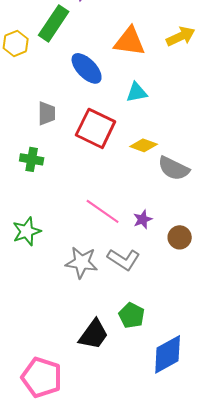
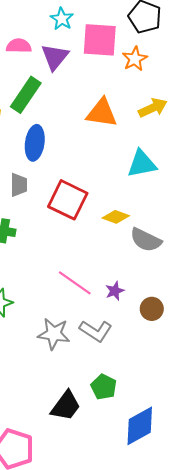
blue ellipse: (87, 68) -> (35, 143), moved, turned 52
cyan triangle: (137, 92) -> (142, 164), moved, size x1.4

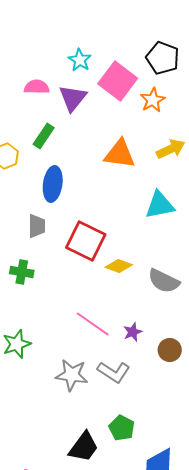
pink square: (100, 40) -> (118, 81), turned 33
green rectangle: (26, 95) -> (44, 136), size x0.7
yellow diamond: (116, 217) -> (119, 266), moved

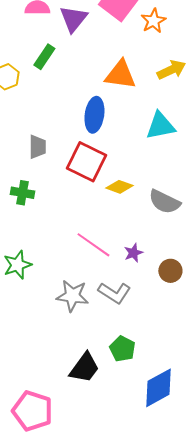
blue ellipse: (53, 184) -> (94, 115), moved

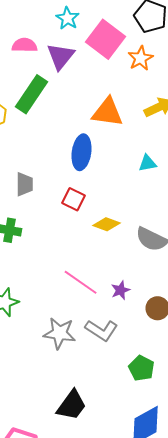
green rectangle: (44, 57) -> (32, 94), size x1.5
cyan triangle: (160, 126) -> (148, 163), size x0.6
red square: (86, 162) -> (74, 199), size x0.6
green pentagon: (122, 349) -> (142, 368), moved

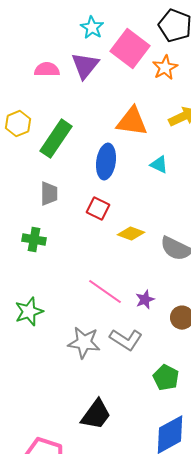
pink semicircle: (25, 45) -> (47, 70), moved
green rectangle: (32, 94) -> (56, 139), moved
cyan triangle: (148, 163) -> (159, 165), moved, turned 36

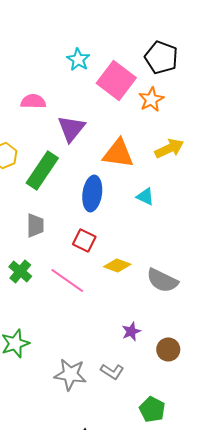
purple triangle: (85, 66) -> (71, 128), moved
green cross: (34, 240) -> (20, 271), turned 30
pink line: (105, 292) -> (67, 280), moved
gray L-shape: (126, 340) -> (112, 371), size x0.7

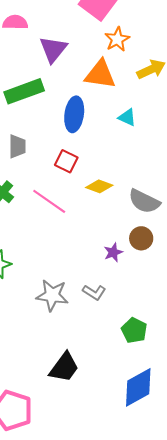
orange star: (151, 99) -> (117, 39), moved
green rectangle: (42, 170) -> (24, 91), turned 36
brown circle: (168, 349) -> (141, 238), moved

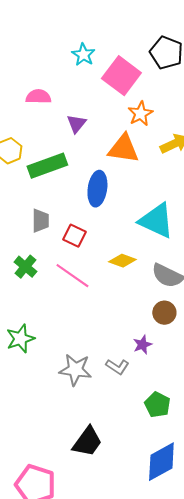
purple triangle: (53, 49) -> (76, 124), size x0.7
cyan triangle: (127, 117) -> (156, 221), moved, size x2.0
red square: (66, 161) -> (74, 236), moved
purple star: (113, 252) -> (142, 345), moved

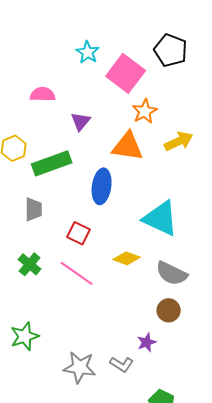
gray trapezoid: (40, 221) -> (34, 209), moved

